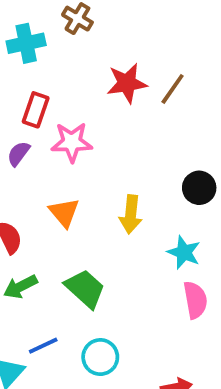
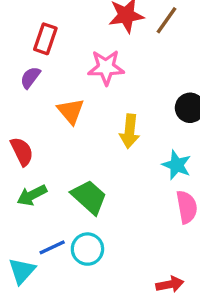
pink star: (72, 142) -> (106, 67), moved
orange triangle: (64, 213) -> (71, 111), moved
cyan circle: (100, 357) -> (87, 249), moved

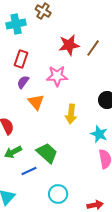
purple semicircle: (30, 77) -> (23, 82), moved
blue line: (52, 247) -> (29, 171), moved
cyan circle: (87, 249) -> (58, 194), moved

